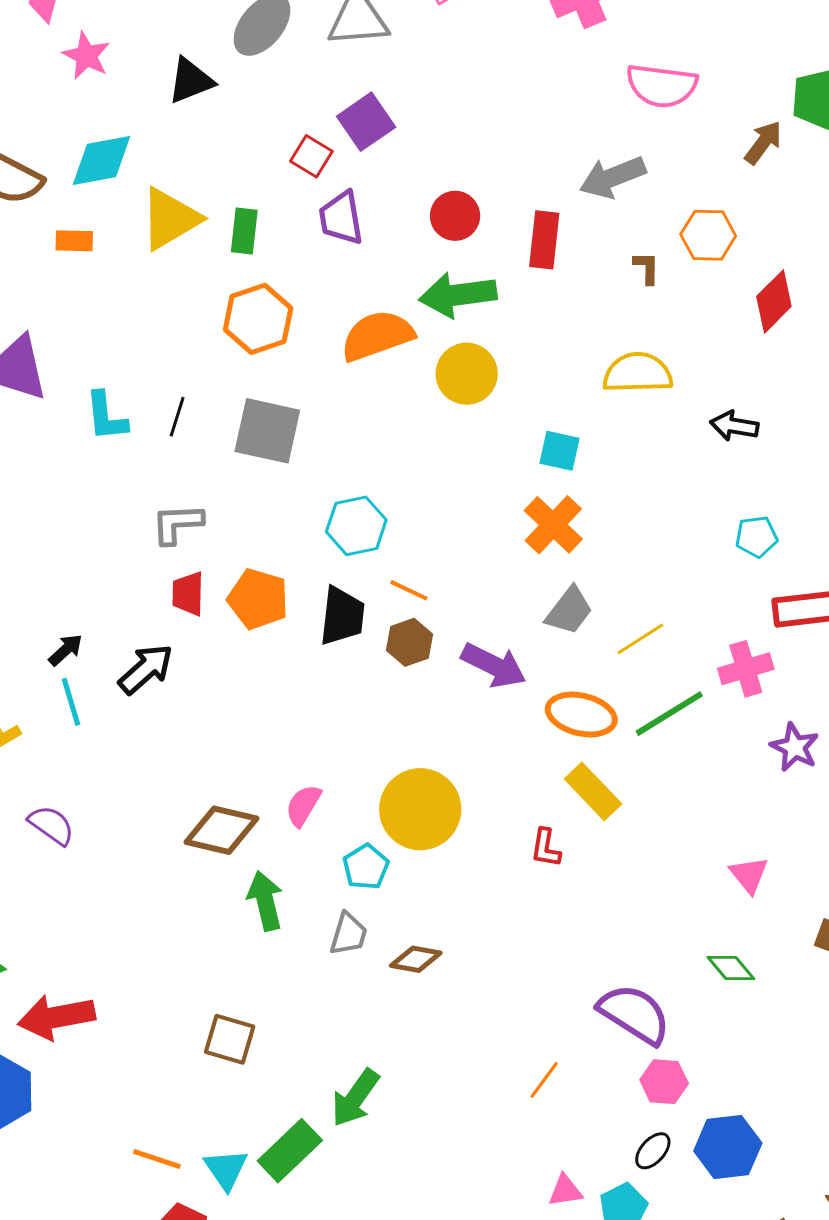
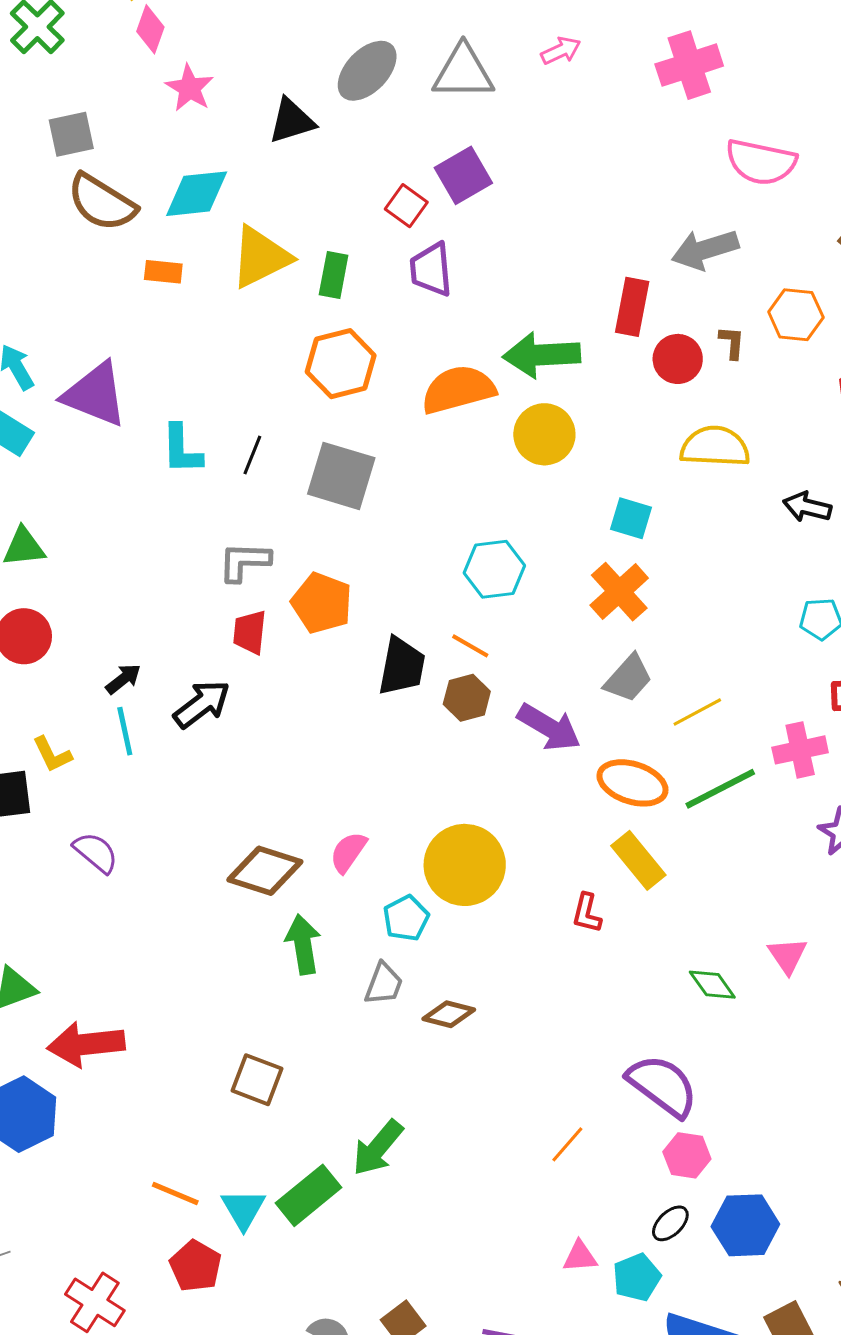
red circle: (455, 216) -> (678, 359), moved
cyan hexagon: (356, 526) -> (494, 569), moved
orange pentagon: (258, 599) -> (322, 603), moved
green diamond: (731, 968) -> (712, 985), moved

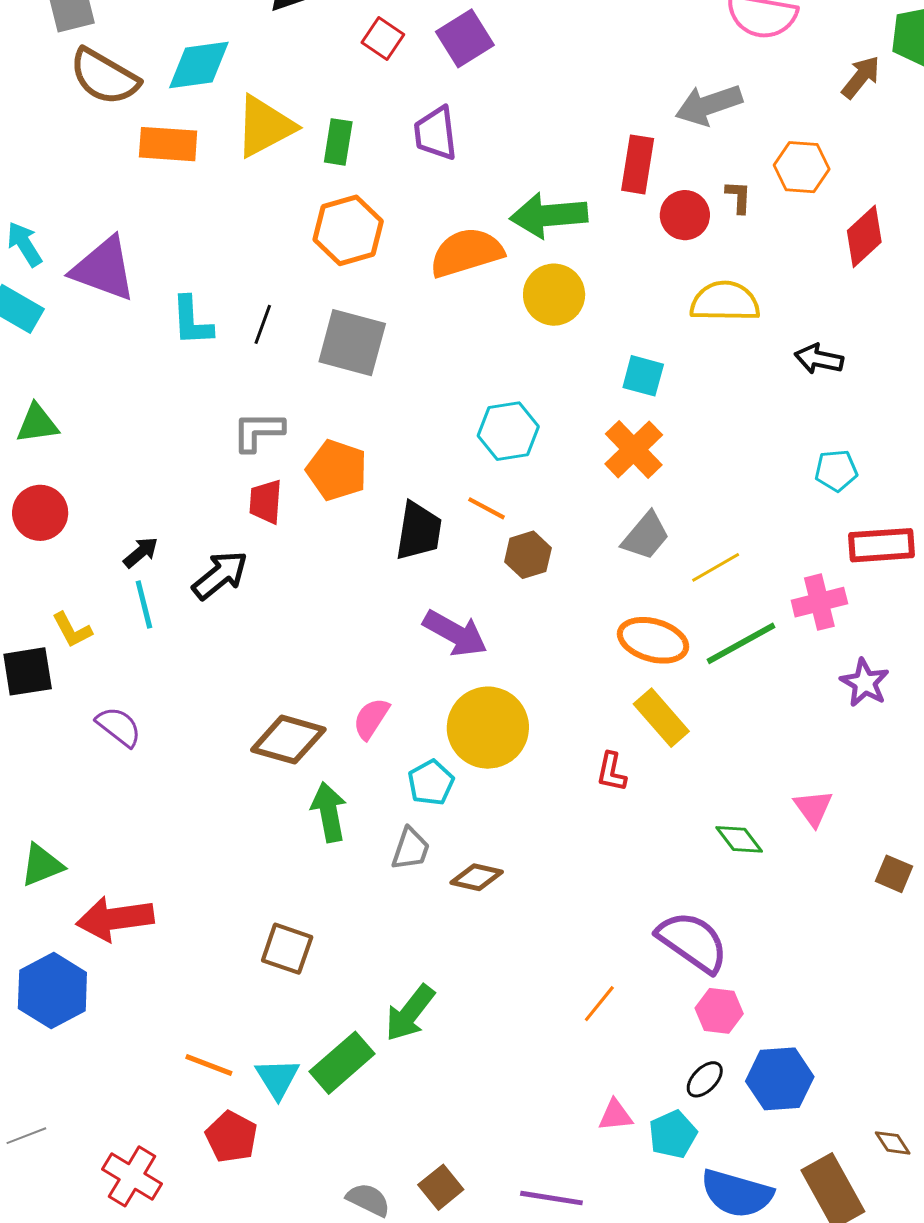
red square: (406, 206) -> (383, 38), moved
orange rectangle: (163, 272) -> (168, 144), size x1.5
brown hexagon: (467, 698) -> (528, 555), moved
purple arrow: (549, 727) -> (455, 633), moved

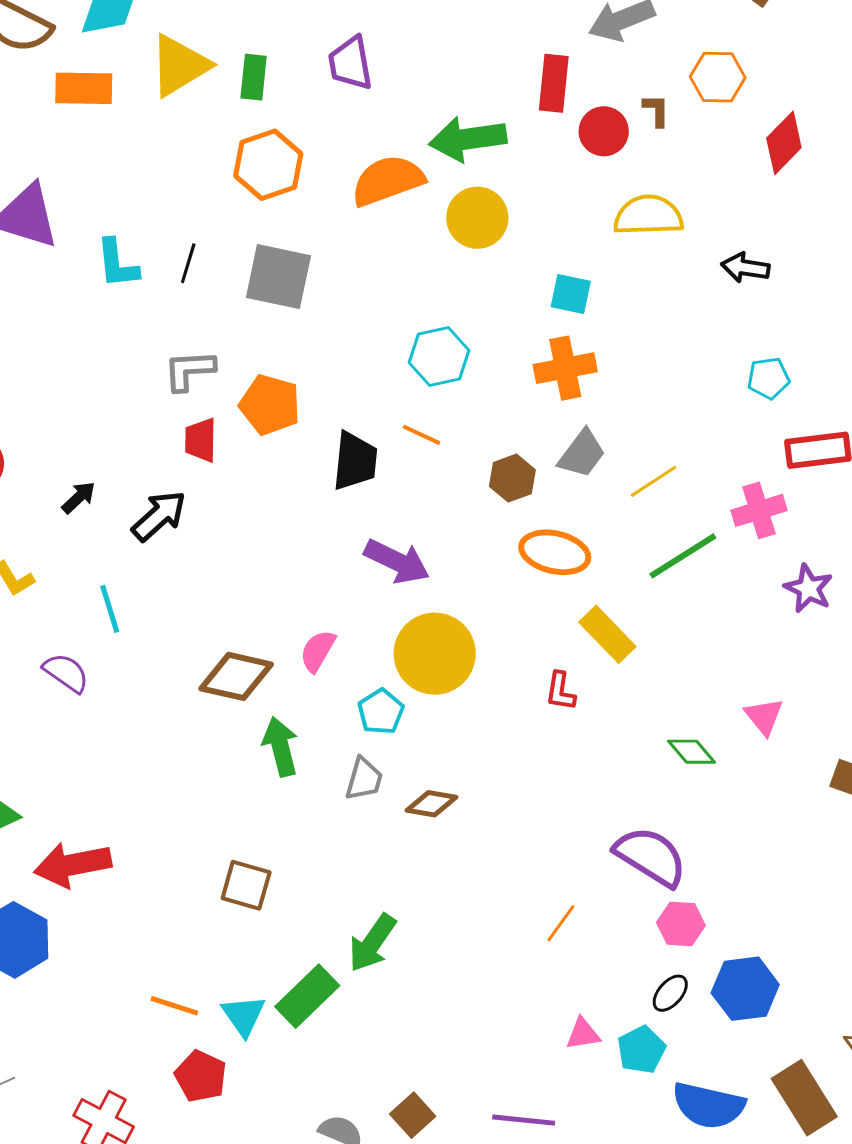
orange cross: (634, 449) -> (565, 368), turned 36
brown hexagon: (528, 555) -> (512, 478), moved
cyan line: (144, 604) -> (110, 609), moved
orange ellipse: (653, 640) -> (555, 552), moved

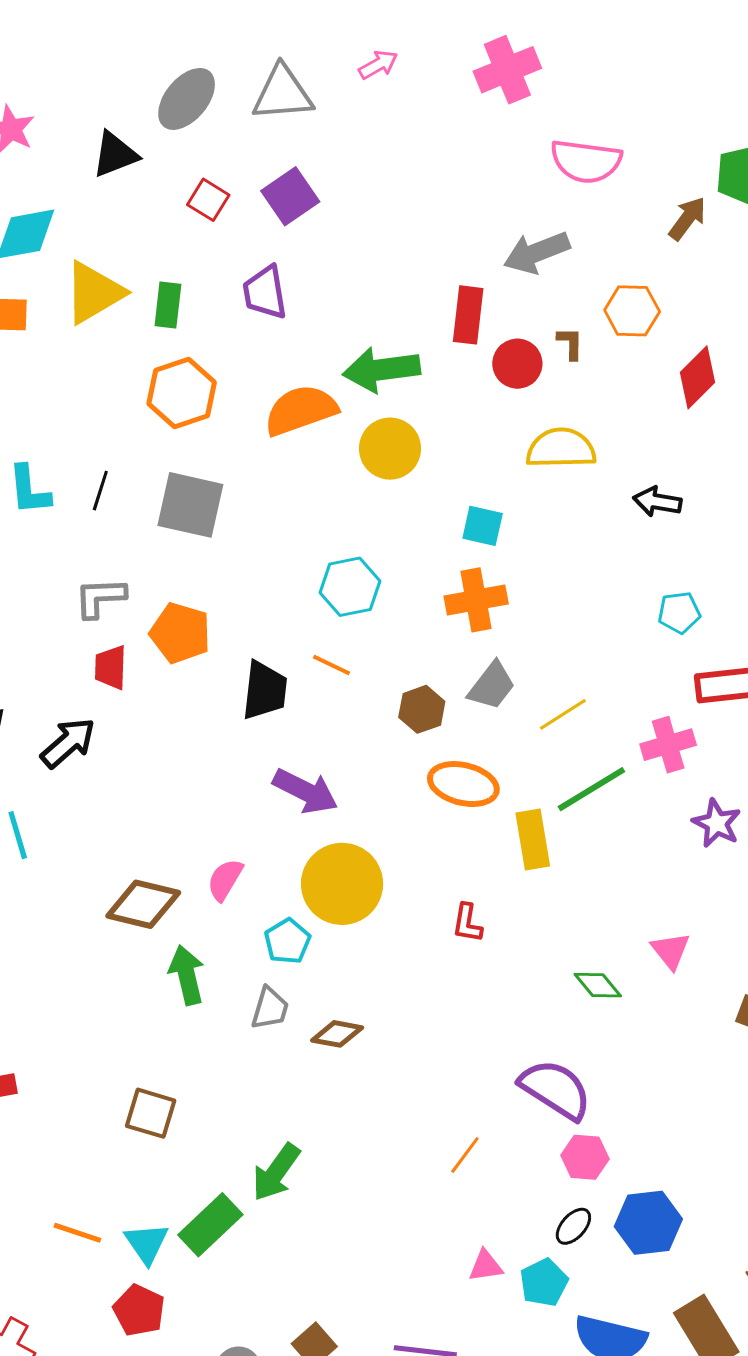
yellow rectangle: (607, 634) -> (533, 840), moved, turned 34
red pentagon: (201, 1076) -> (139, 1310), moved

